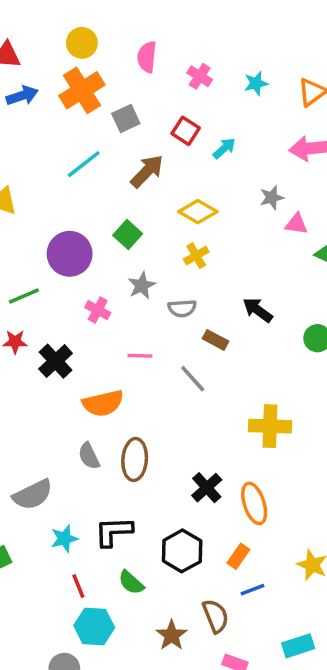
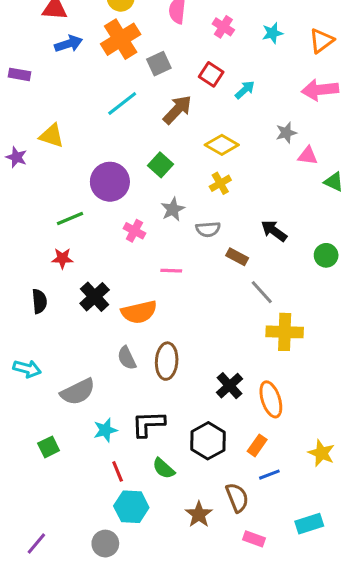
black cross: (56, 361) -> (95, 297), moved
gray line: (193, 379) -> (262, 292), moved

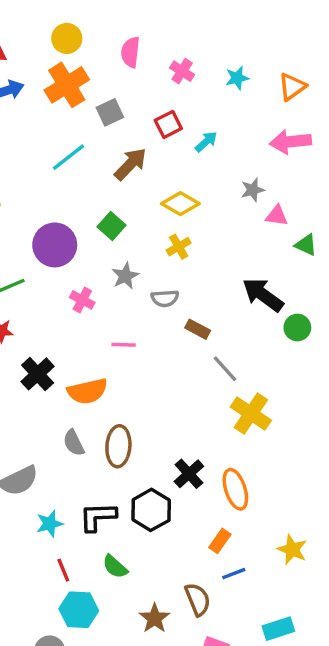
red square: (211, 74) -> (168, 124), turned 30
black arrow: (274, 231) -> (263, 295), moved, size x1.4
yellow cross: (285, 332) -> (251, 414), turned 32
black hexagon: (208, 441) -> (151, 510), moved

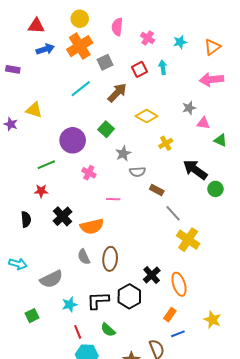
cyan arrow: (206, 142) -> (163, 67), moved, turned -56
yellow cross: (179, 247) -> (166, 143), moved
gray star: (125, 276) -> (123, 153), moved

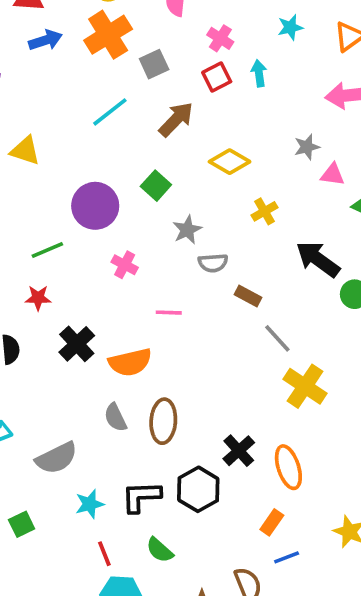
pink cross: (148, 38) -> (220, 38), moved

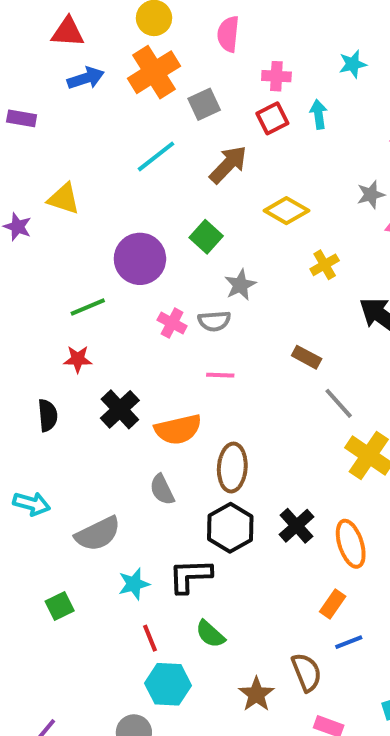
pink cross: (220, 38) -> (276, 76), turned -30
gray semicircle: (213, 263) -> (214, 321), moved
brown ellipse: (163, 421) -> (232, 468), moved
black hexagon: (198, 489) -> (230, 528), moved

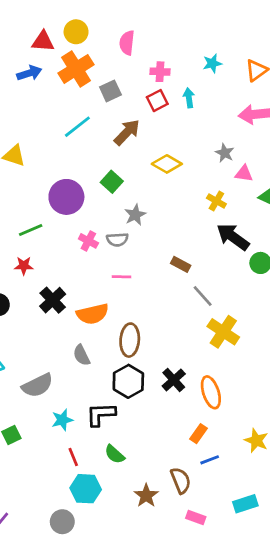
red triangle: (68, 32) -> (43, 41), moved
gray star: (371, 195) -> (225, 153), turned -30
yellow cross: (325, 265) -> (216, 201), moved, turned -30

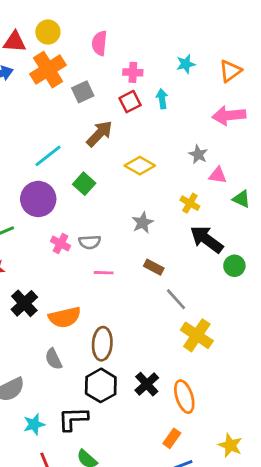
cyan line: (77, 127) -> (48, 156), moved
gray star: (135, 215) -> (143, 223), moved
pink line: (121, 277) -> (104, 273), moved

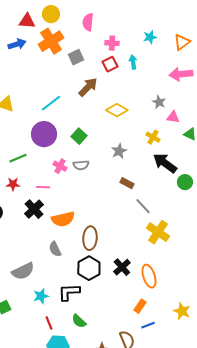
green square: (84, 184) -> (79, 136), moved
pink line: (104, 273) -> (43, 187), moved

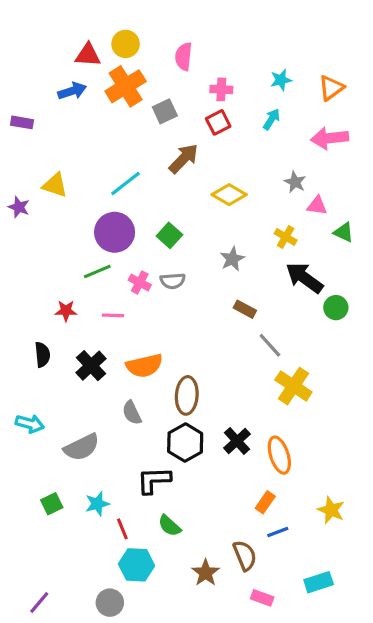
cyan arrow: (133, 62) -> (271, 119), moved, turned 40
green line: (18, 158) -> (97, 271), moved
black cross: (34, 209) -> (91, 366), moved
cyan star: (41, 296) -> (97, 504), moved

